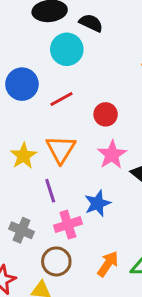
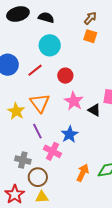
cyan circle: (67, 49) -> (50, 45), moved
pink cross: (68, 225) -> (52, 151), turned -36
brown circle: (56, 261) -> (38, 177), moved

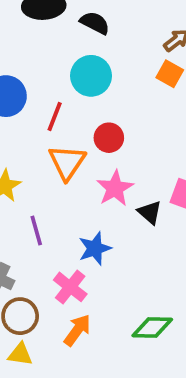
red line: (35, 70) -> (55, 116), turned -42
orange triangle: (40, 103) -> (67, 162), moved
pink cross: (52, 151) -> (70, 287), moved
orange arrow: (83, 173) -> (77, 330), moved

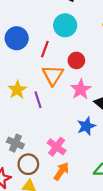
purple line: (36, 230) -> (38, 100), moved
blue star: (95, 248) -> (86, 126), moved

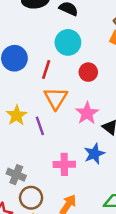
red circle: (76, 60) -> (88, 72), moved
pink cross: (57, 147) -> (64, 164), moved, turned -36

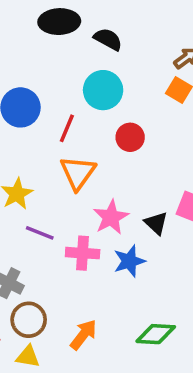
pink star: (87, 113) -> (111, 217), moved
purple line: (40, 126) -> (40, 233), moved, turned -54
pink cross: (64, 164) -> (83, 253), moved

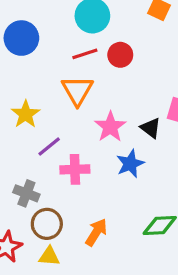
red line: (67, 128) -> (85, 54), moved, turned 55
purple line: (40, 233) -> (49, 147), turned -55
pink cross: (83, 253) -> (75, 169), moved

